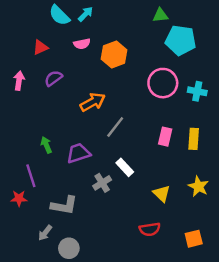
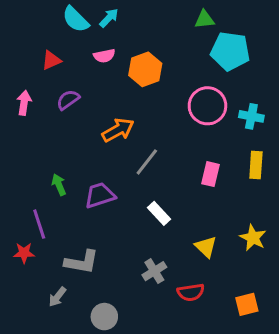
yellow rectangle: (194, 139) -> (256, 165), moved
gray cross: (102, 183) -> (154, 271), moved
gray circle: (69, 248) -> (104, 317), moved

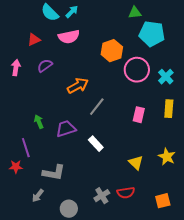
pink semicircle: (104, 56) -> (69, 37), size x1.5
orange hexagon: (145, 69) -> (112, 51), moved
cyan cross: (251, 116) -> (166, 77), turned 35
white rectangle: (159, 213) -> (96, 144), moved
gray cross: (154, 271) -> (102, 196), moved

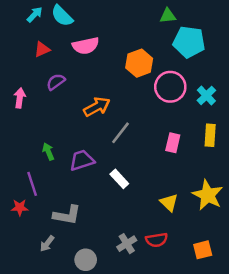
cyan arrow: (72, 12) -> (35, 15), moved
pink arrow: (16, 68) -> (20, 98), moved
yellow star: (167, 157) -> (208, 195), size x1.4

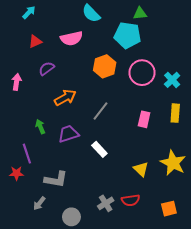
cyan semicircle: (62, 16) -> (91, 13), moved
cyan pentagon: (189, 42) -> (127, 35), moved
orange hexagon: (139, 63) -> (105, 66), moved
orange arrow: (97, 107) -> (65, 98), moved

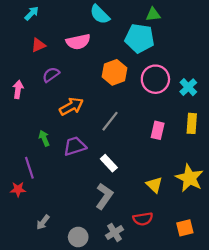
gray L-shape: (56, 179) -> (104, 196), moved, turned -65
gray cross: (106, 203) -> (115, 232), moved

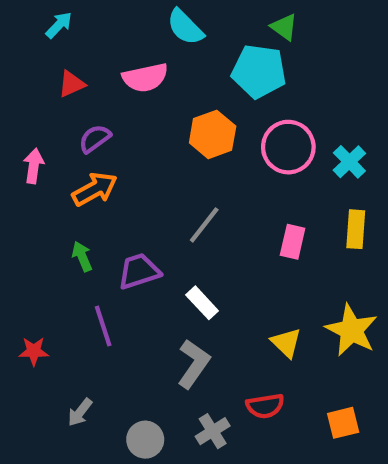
green triangle: (153, 14) -> (284, 27), turned 42
orange arrow: (71, 106) -> (95, 189), moved
purple line: (29, 168) -> (103, 326), moved

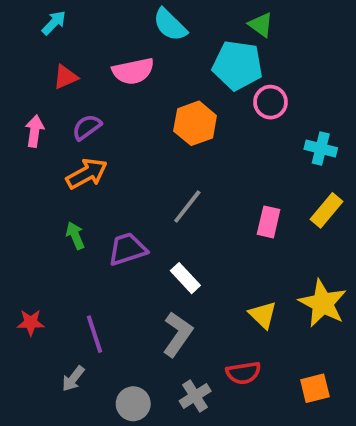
pink circle: (288, 147) -> (270, 102), moved, size x0.7
cyan cross: (349, 162) -> (321, 148), turned -32
pink arrow: (34, 166) -> (35, 131), moved
yellow rectangle: (356, 229) -> (327, 210), turned 36
purple line: (103, 326) -> (94, 334), moved

